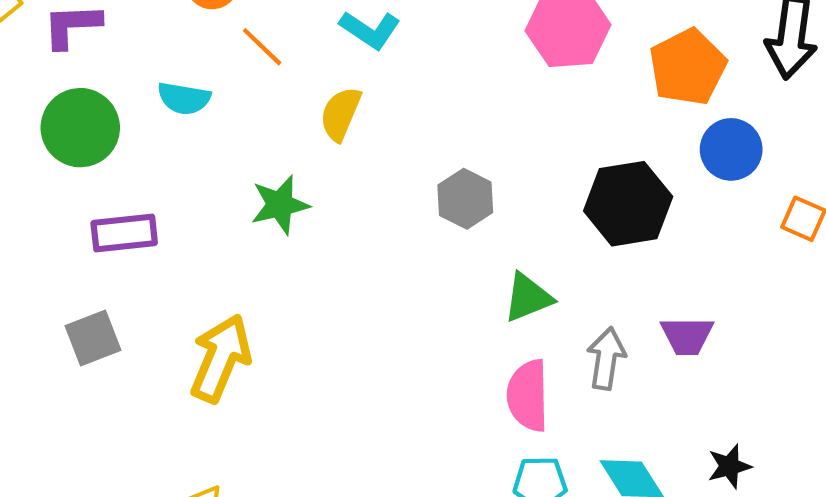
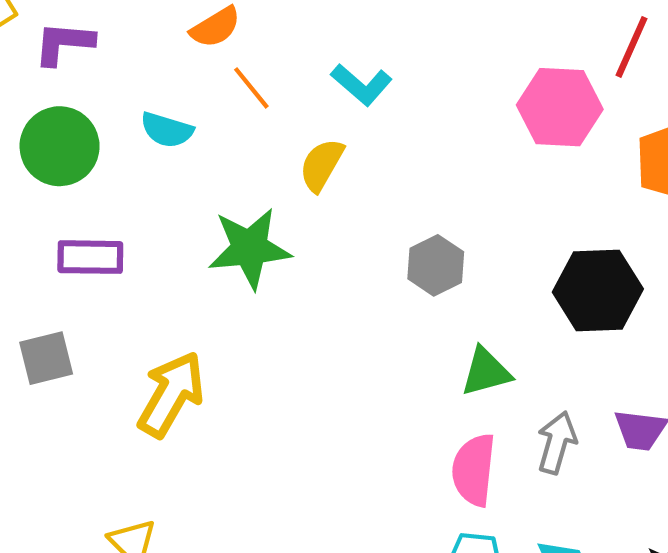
green star: (280, 205) -> (250, 248), size x1.4

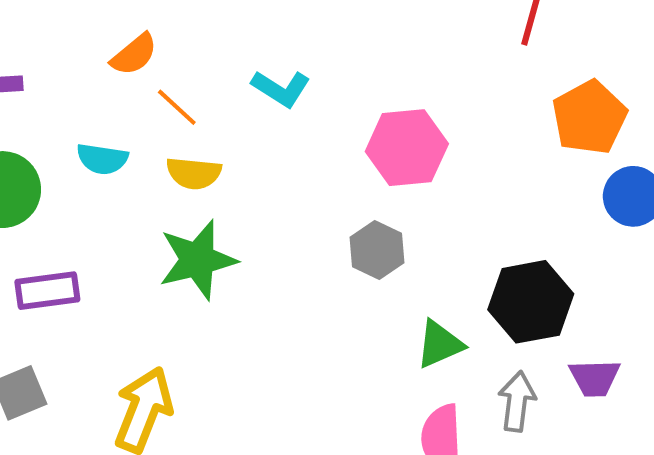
pink hexagon: (560, 107) -> (407, 148), moved
yellow semicircle: (322, 165) -> (194, 173), moved, turned -106
black hexagon: (598, 291) -> (531, 302), moved

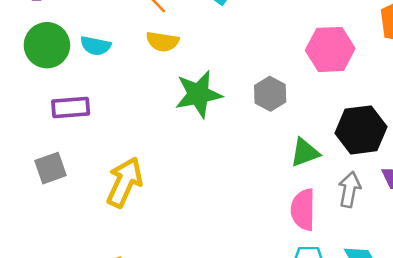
pink hexagon: (407, 148) -> (330, 49), moved
cyan semicircle: (102, 159) -> (96, 46), moved
green star: (198, 260) -> (198, 94), moved

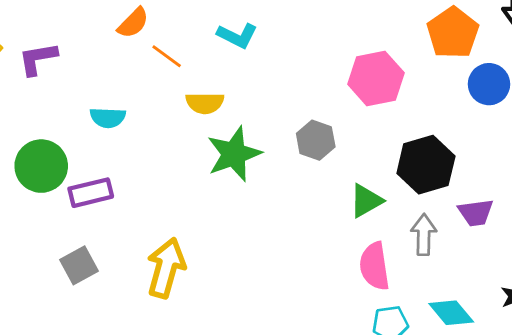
yellow semicircle: (162, 42) -> (205, 103), moved
green circle: (47, 45) -> (41, 166), moved

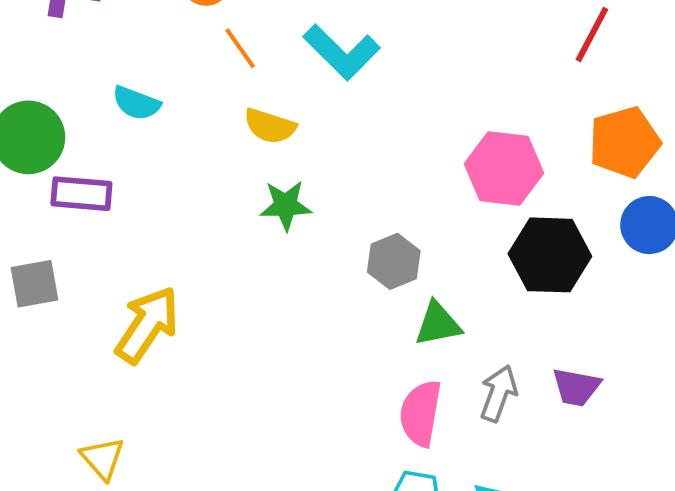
cyan L-shape: (237, 36) -> (342, 52), size x1.4
gray hexagon: (316, 140) -> (394, 261), moved
green star: (234, 154) -> (286, 205), size x0.7
black hexagon: (426, 165) -> (550, 255), moved

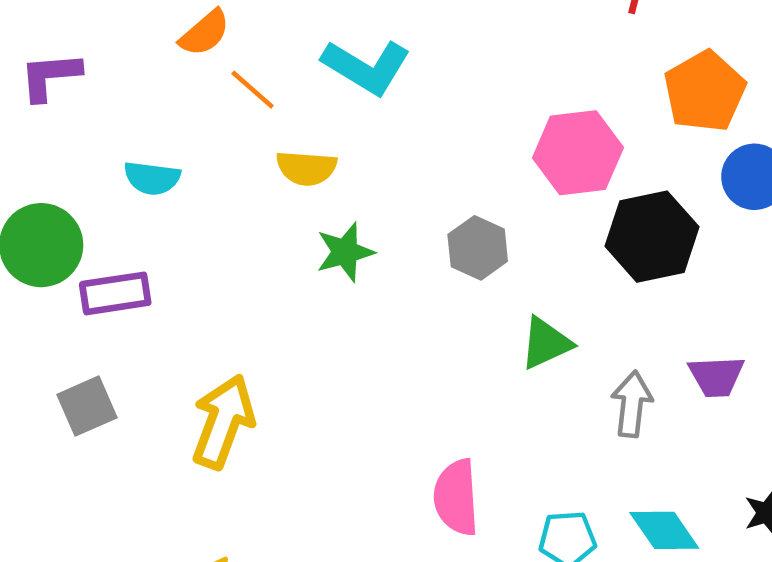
gray hexagon: (394, 261) -> (478, 248), moved
pink semicircle: (420, 413) -> (456, 497), moved

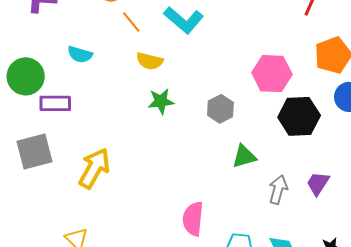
purple trapezoid: (716, 376) -> (318, 183), turned 116
gray square: (87, 406) -> (35, 152), size x1.4

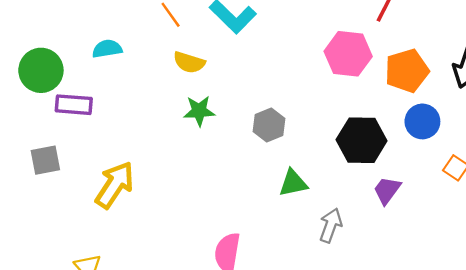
cyan semicircle: (80, 54) -> (107, 49), turned 150
pink hexagon: (272, 74) -> (348, 54), moved
gray square: (35, 152) -> (45, 160), size x0.7
purple trapezoid: (318, 183) -> (387, 190), moved

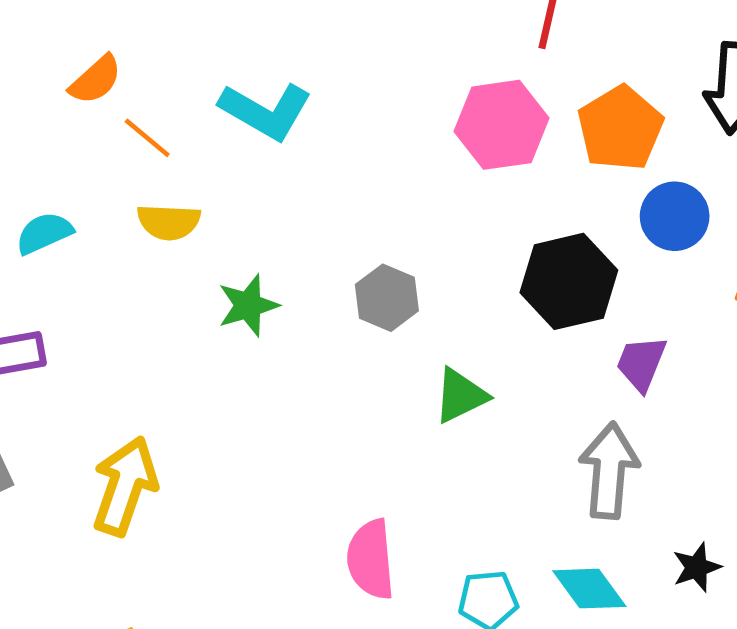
yellow semicircle: (189, 62) -> (169, 222), moved
gray arrow: (331, 225) -> (609, 471), moved, size x1.4

